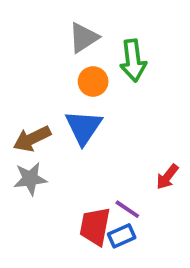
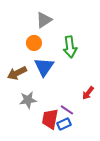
green arrow: (133, 61) -> (70, 47), moved
orange circle: (93, 82) -> (34, 43), moved
gray star: (30, 179) -> (28, 100), moved

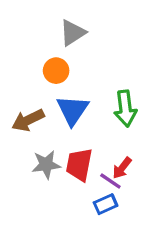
green arrow: (70, 47) -> (125, 109), moved
red arrow: (88, 93) -> (122, 168), moved
red trapezoid: (50, 119) -> (79, 165), moved

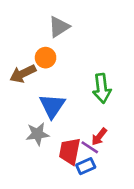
blue triangle: (73, 110) -> (52, 106), moved
brown arrow: (28, 120) -> (23, 74), moved
red trapezoid: (79, 165) -> (70, 151), moved

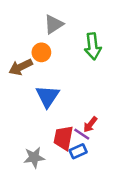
green arrow: (102, 88) -> (93, 46), moved
gray star: (37, 134) -> (34, 157), moved

